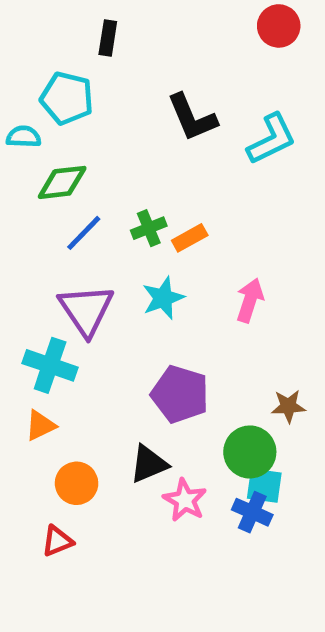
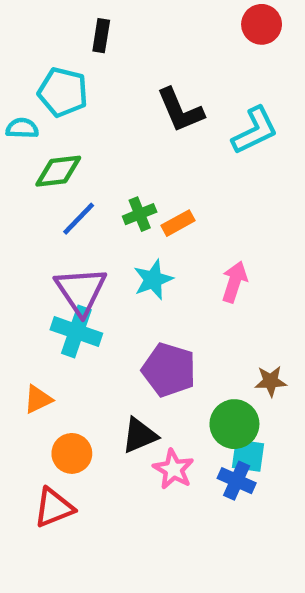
cyan cross: (50, 365) -> (76, 332), moved
red triangle: (57, 541) -> (54, 508), size x1.4

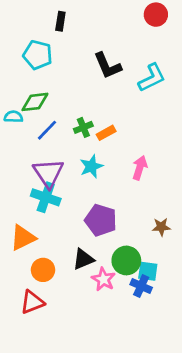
cyan semicircle: (22, 128) -> (13, 117), moved
orange triangle: (38, 399) -> (23, 238), size x1.5
green circle: (234, 424) -> (126, 260), moved

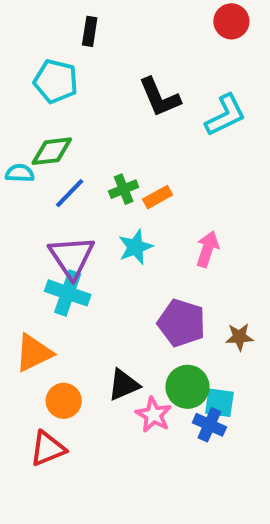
purple pentagon: (101, 220) -> (181, 323), moved

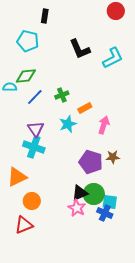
orange rectangle: (158, 197) -> (85, 108), moved
purple triangle: (72, 257) -> (36, 129), size x0.7
brown star: (239, 337) -> (113, 157), moved
black triangle: (124, 385) -> (80, 193), moved

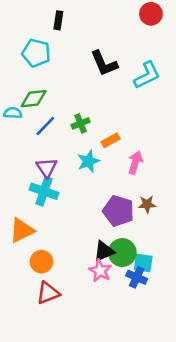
red triangle: (24, 225) -> (48, 293), moved

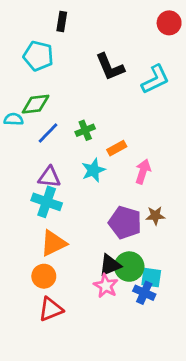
red circle: (151, 14) -> (169, 23), moved
purple triangle: (47, 168) -> (49, 177), turned -50
orange triangle: (22, 230) -> (53, 243), moved

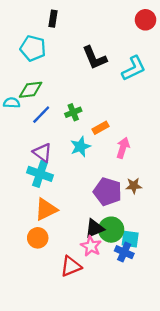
purple triangle: (49, 177) -> (42, 153), turned 30
red triangle: (51, 309) -> (71, 266), moved

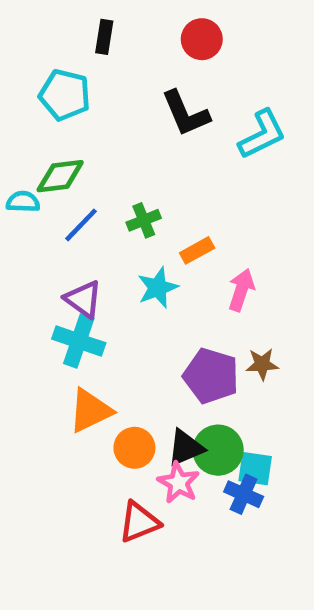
red circle: (146, 20) -> (202, 39), moved
orange circle: (38, 238) -> (134, 448), moved

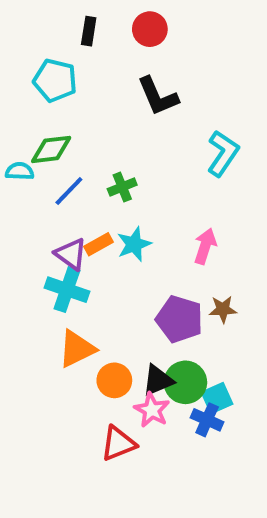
red circle: (202, 39) -> (150, 29), moved
cyan L-shape: (262, 134) -> (223, 153), moved, turned -30
orange rectangle: (197, 250) -> (99, 244), moved
cyan square: (255, 469) -> (217, 398), turned -32

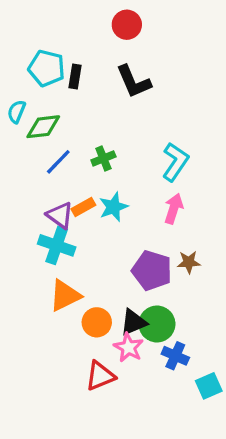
black rectangle: (89, 31) -> (75, 77), moved
cyan L-shape: (223, 153) -> (175, 162), moved
cyan semicircle: (20, 171) -> (16, 112), moved, turned -70
cyan square: (217, 398) -> (209, 386), moved

